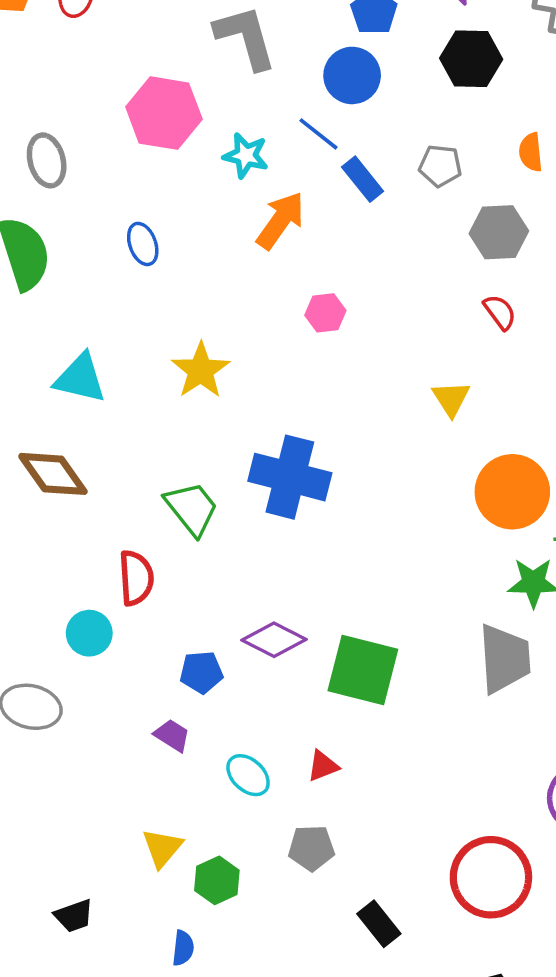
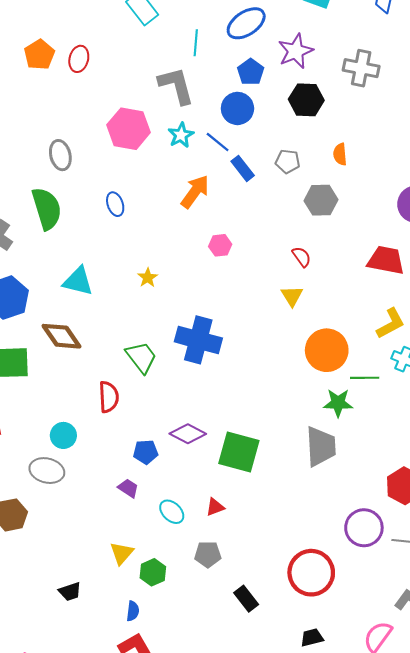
cyan star: (246, 155) -> (181, 135), moved, turned 30
red semicircle: (500, 312) -> (302, 257), moved
yellow star: (201, 370) -> (148, 278), size x0.6
cyan circle: (89, 633) -> (63, 435), moved

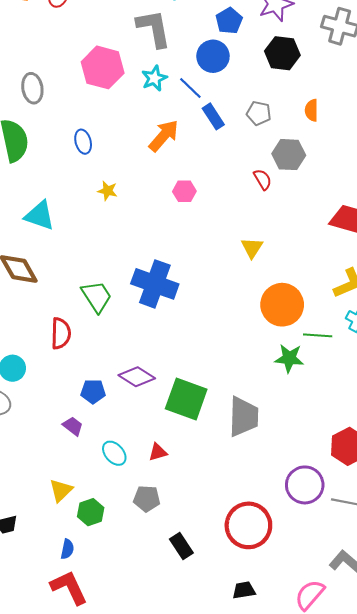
red semicircle: (302, 257) -> (263, 179), moved
yellow star: (148, 278) -> (107, 191), moved, turned -30
gray trapezoid: (321, 446) -> (244, 417), moved

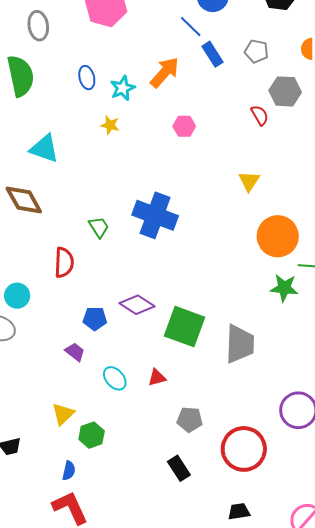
cyan star: (154, 78) -> (123, 88), moved
green trapezoid: (97, 297) -> (99, 227), size x0.7
gray pentagon: (147, 499) -> (190, 419), moved

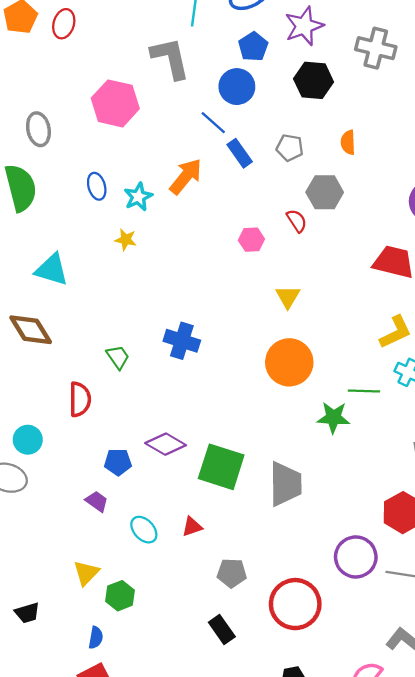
pink hexagon: (184, 126) -> (251, 240), moved
blue cross: (155, 215) -> (182, 341), size x0.7
orange circle: (278, 236) -> (289, 362), moved

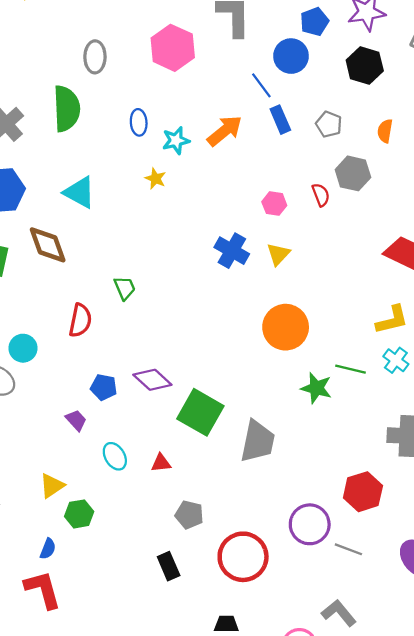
yellow triangle: (288, 297) -> (278, 254), moved
blue cross: (182, 341) -> (232, 251), moved

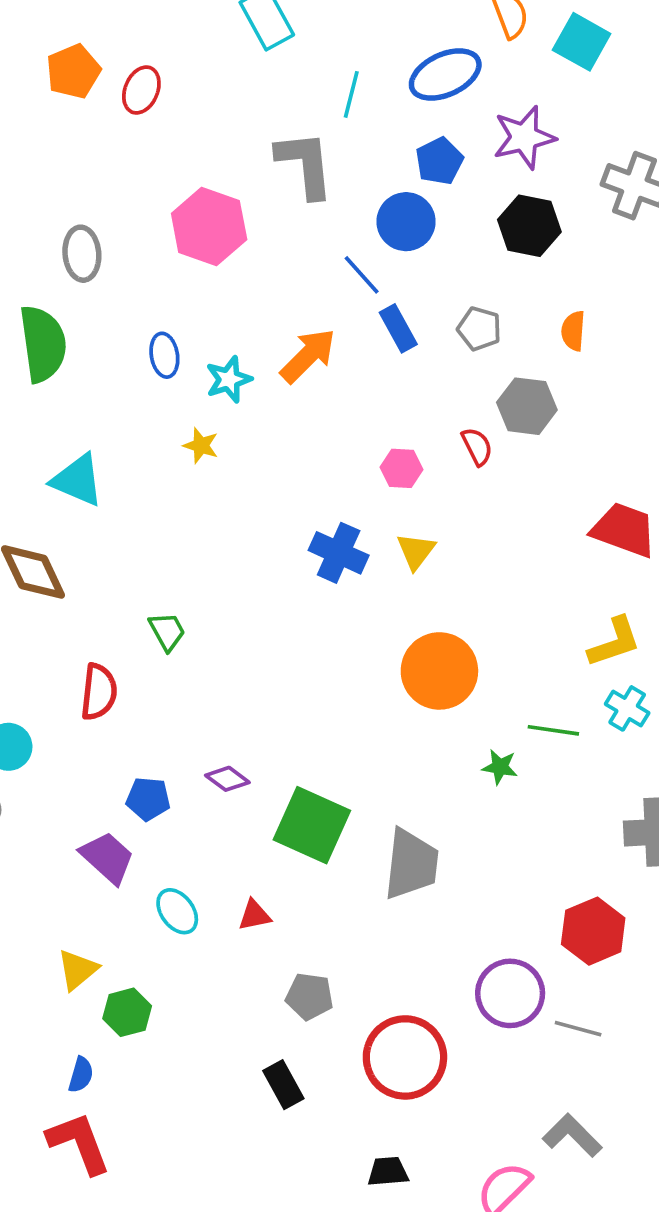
purple diamond: (152, 380) -> (227, 779), size x0.7
green star: (316, 388) -> (500, 767), size x0.7
purple trapezoid: (76, 420) -> (107, 858), size x1.5

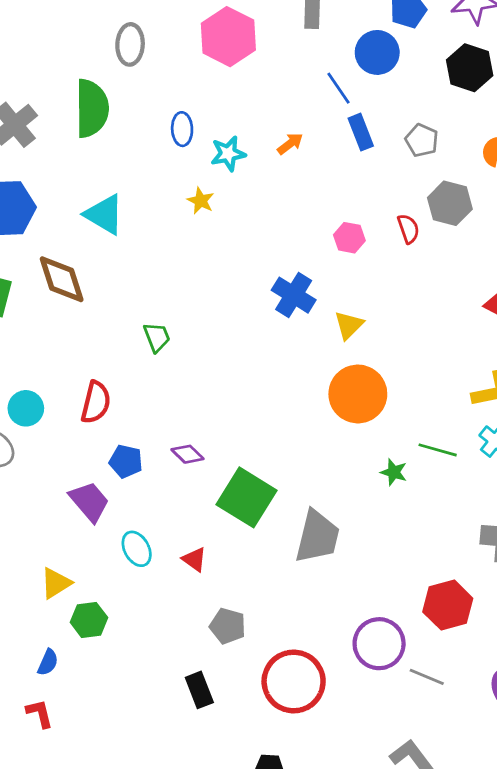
orange arrow: (308, 356) -> (290, 144), size x0.6
yellow triangle: (416, 551) -> (349, 325), moved
red semicircle: (99, 692) -> (96, 402), moved
red triangle: (254, 915) -> (194, 559), turned 40
red L-shape: (79, 1143) -> (40, 713), size x0.6

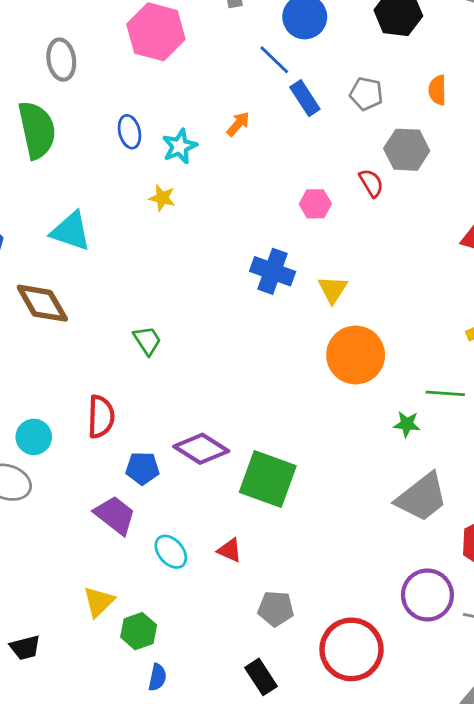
purple diamond: (187, 454) -> (201, 449), size x1.6
gray trapezoid: (317, 537) -> (422, 497), moved, turned 50
blue semicircle: (48, 662) -> (157, 677), moved

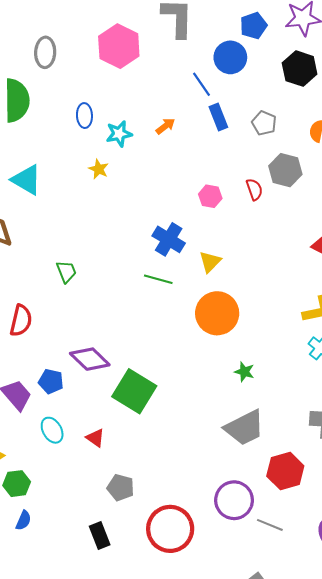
green line: (445, 393) -> (158, 279), moved
blue pentagon: (142, 468) -> (51, 381), moved

